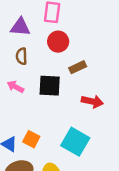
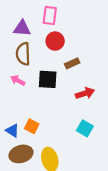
brown semicircle: (22, 56) -> (23, 54), size x1.5
red arrow: (92, 101) -> (85, 93), turned -30
cyan square: (75, 142) -> (85, 128), moved, size x0.7

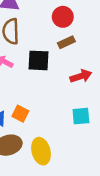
red circle: (55, 41) -> (63, 17), moved
cyan square: (85, 128) -> (81, 116), turned -35

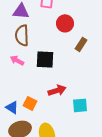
brown rectangle: (66, 42) -> (81, 44), moved, turned -32
red arrow: (81, 76) -> (57, 90), moved

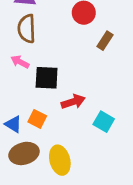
black square: (45, 59) -> (47, 78), moved
cyan square: (80, 105) -> (104, 122), turned 35

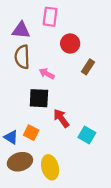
pink arrow: (20, 62) -> (47, 74), moved
red arrow: (73, 102) -> (61, 118), turned -108

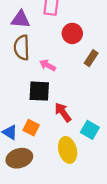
yellow ellipse: (50, 167) -> (68, 150), moved

